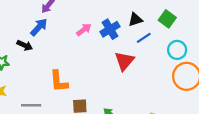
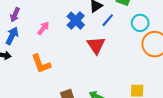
pink arrow: (84, 30) -> (43, 28), moved
orange L-shape: (59, 81) -> (41, 64), moved

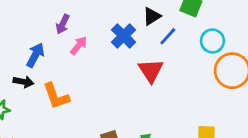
purple arrow: (15, 15) -> (63, 24), moved
orange L-shape: (41, 64) -> (56, 96), moved

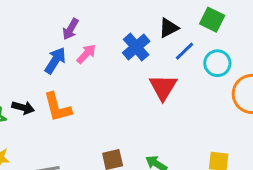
cyan circle: (212, 41) -> (217, 63), moved
blue arrow: (35, 55) -> (55, 60), moved
black arrow: (23, 82) -> (23, 108), moved

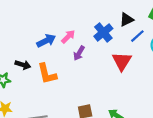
purple arrow: (70, 29) -> (79, 53), moved
blue arrow: (55, 60) -> (46, 41), turned 30
black arrow: (23, 108) -> (23, 65), moved

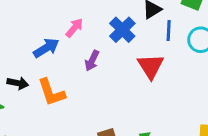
blue line: (137, 36) -> (169, 30), turned -40
pink arrow: (68, 37) -> (74, 28), moved

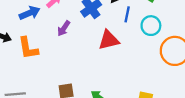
red triangle: (151, 66) -> (109, 40), turned 40

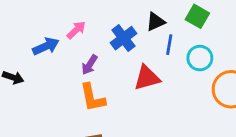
orange L-shape: (28, 48) -> (92, 98), moved

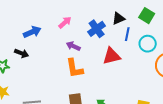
blue arrow: (46, 46) -> (32, 32), moved
purple arrow: (90, 65) -> (73, 46), turned 80

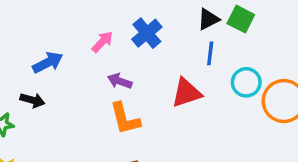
black triangle: (118, 18) -> (208, 19), moved
blue cross: (97, 29) -> (147, 33), moved
cyan circle: (148, 44) -> (246, 82), moved

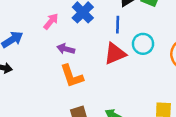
blue line: (210, 53) -> (118, 25), moved
cyan circle: (246, 82) -> (143, 44), moved

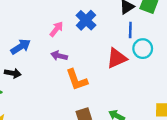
blue line: (118, 25) -> (130, 30), moved
purple arrow: (66, 49) -> (59, 56), moved

